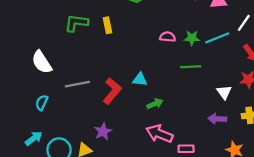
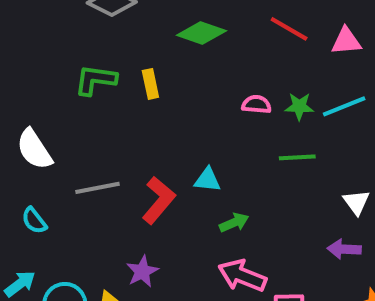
cyan semicircle: (42, 103) -> (34, 221), turned -63

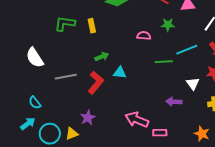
green star: (299, 106) -> (168, 25), moved
cyan line: (344, 106) -> (187, 50), moved
cyan semicircle: (34, 221) -> (35, 103), moved
green arrow: (234, 223) -> (102, 57), moved
purple arrow: (344, 249) -> (174, 102), moved

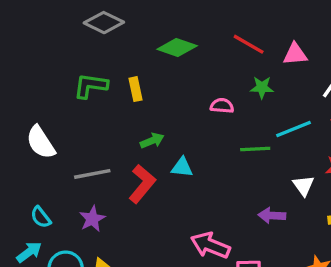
purple star: (88, 118) -> (92, 219), moved

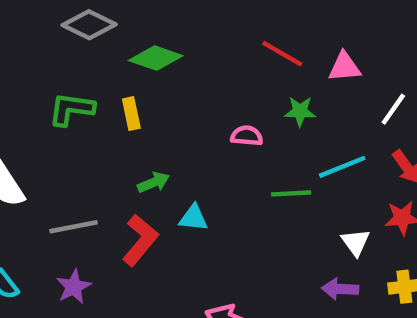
green diamond: (177, 48) -> (156, 58), moved
purple arrow: (272, 215) -> (340, 289), moved

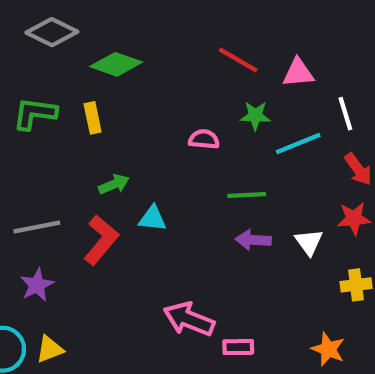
white line: (393, 109) -> (345, 114), turned -52
cyan line: (342, 167) -> (298, 144), moved
purple arrow: (340, 289) -> (253, 240), moved

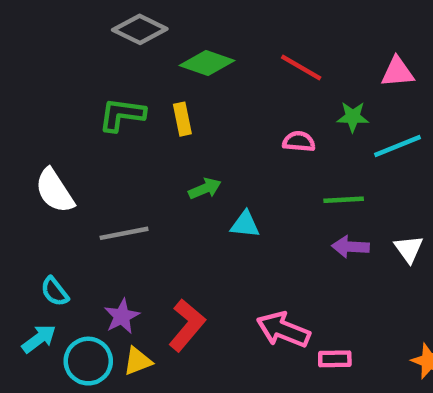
red line: (238, 60) -> (301, 68), moved
red L-shape: (101, 240) -> (187, 325), moved
purple star: (37, 285) -> (122, 316), moved

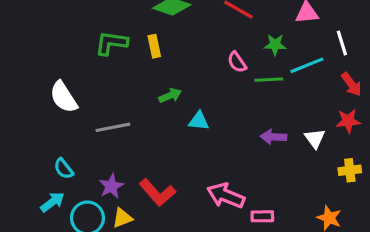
pink semicircle: (299, 141) -> (237, 62), turned -130
green line: (344, 200) -> (269, 80), moved
red L-shape: (187, 325) -> (157, 192), turned 99

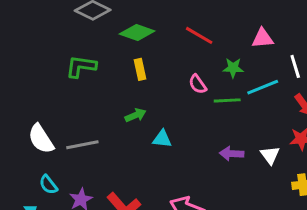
yellow rectangle: (154, 46) -> (140, 69), moved
white semicircle: (64, 97) -> (41, 139), moved
cyan semicircle: (64, 169) -> (48, 185), moved

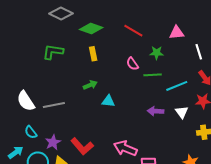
cyan line: (263, 87) -> (177, 86), moved

